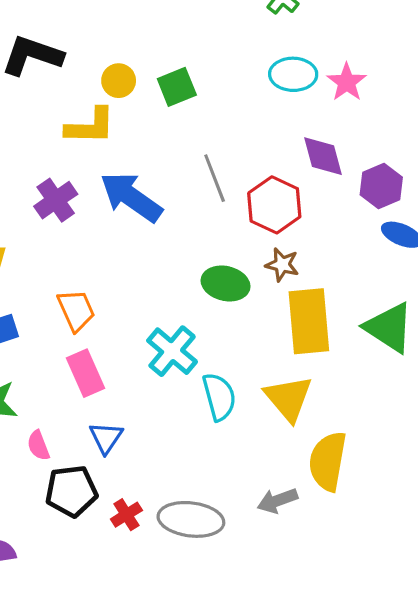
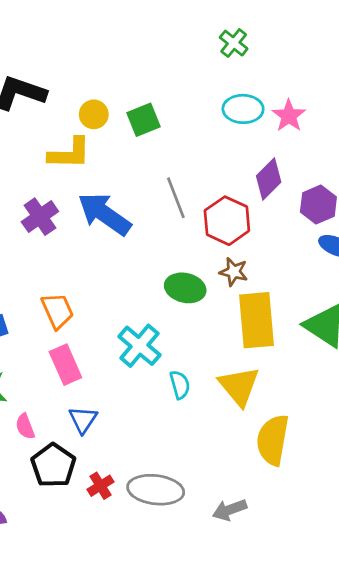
purple diamond: (323, 156) -> (269, 179), turned 60
cyan semicircle: (219, 397) -> (180, 385), size x0.7
black pentagon: (71, 491) -> (53, 465), turned -30
gray arrow: (277, 501) -> (230, 510), moved

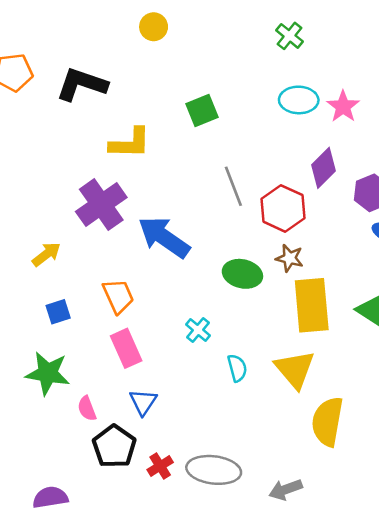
yellow circle: (94, 114) -> (154, 27), moved
blue arrow: (104, 214) -> (164, 237), moved
purple cross: (40, 217) -> (101, 205), size x1.4
cyan cross: (139, 346) -> (198, 330), size x0.6

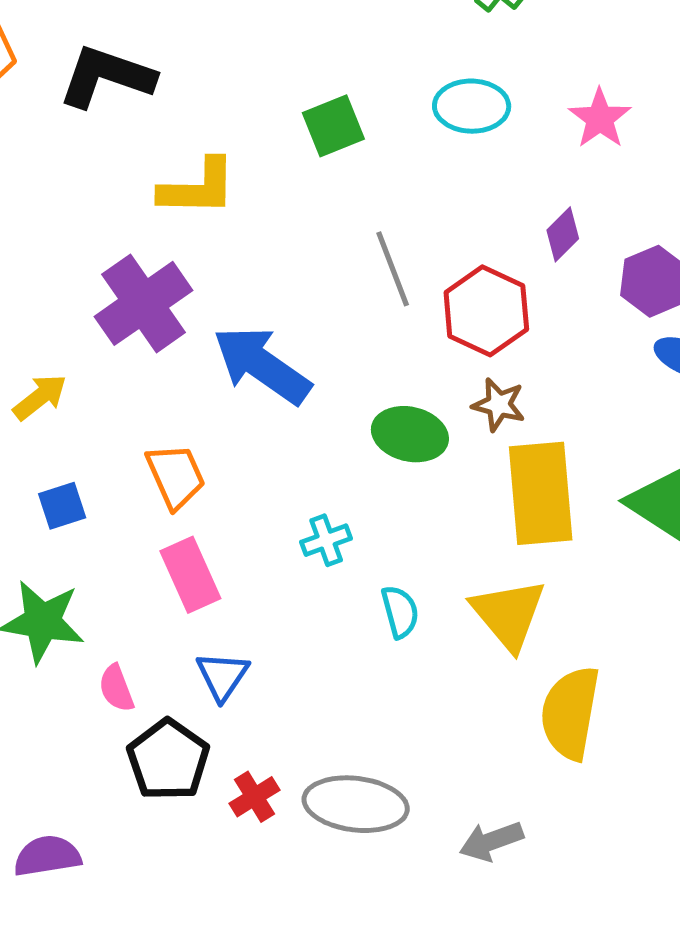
cyan ellipse: (299, 100) -> (472, 106), moved
purple diamond: (324, 168) -> (563, 234), size x0.7
cyan cross: (198, 330) -> (326, 540), turned 30

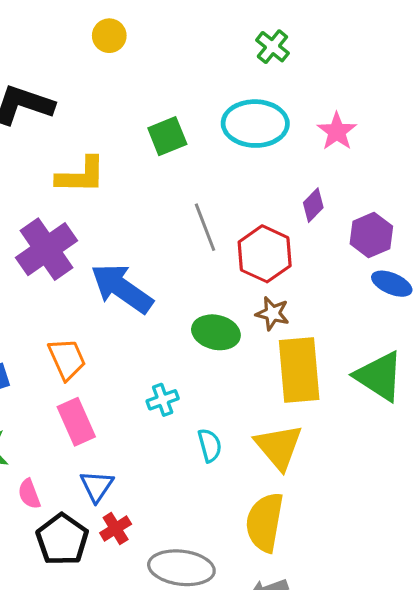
cyan ellipse: (472, 106) -> (255, 124), size x1.4
yellow semicircle: (570, 713) -> (265, 522), moved
red cross: (255, 797) -> (116, 528), moved

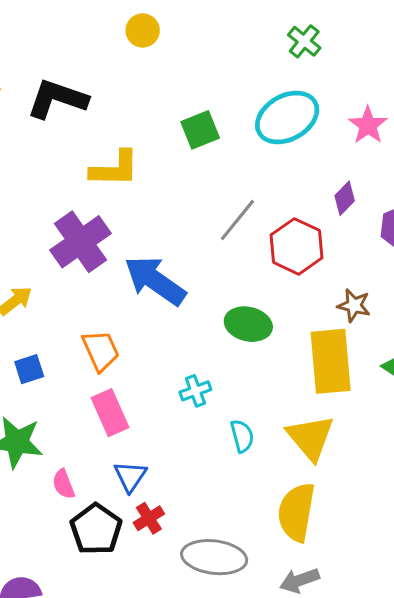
cyan ellipse: (255, 124) -> (287, 117), turned -30
gray line: (205, 227) -> (237, 220), turned 60
brown star: (272, 313) -> (354, 305), moved

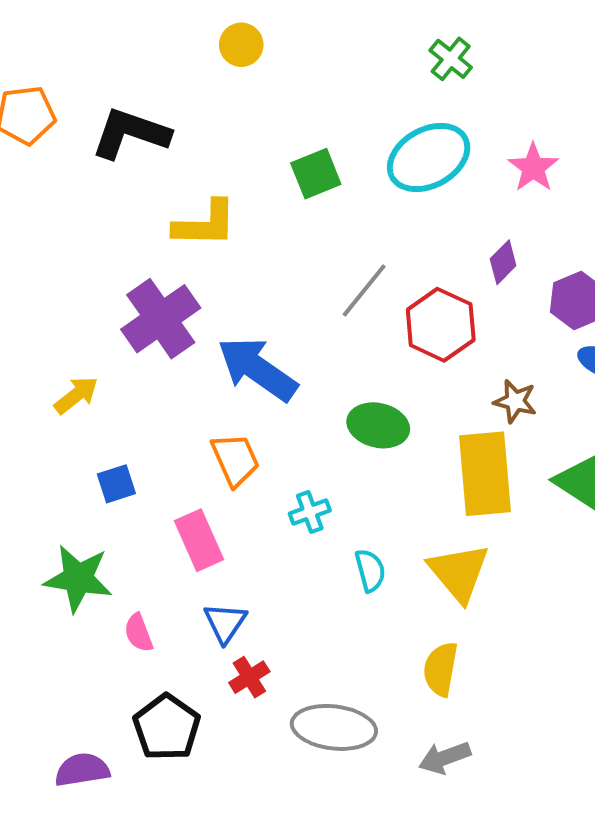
orange trapezoid: (101, 350) -> (235, 460), moved
blue square: (29, 369) -> (116, 484), moved
yellow semicircle: (296, 512) -> (441, 669), size x0.7
black pentagon: (96, 529) -> (167, 727), moved

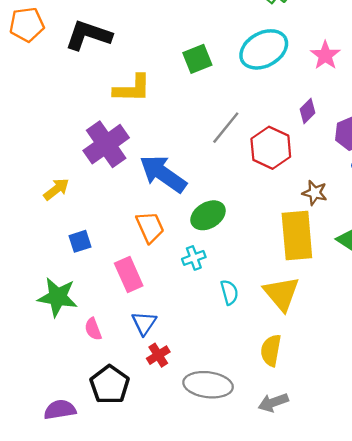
green ellipse: (378, 425) -> (208, 215), moved, turned -44

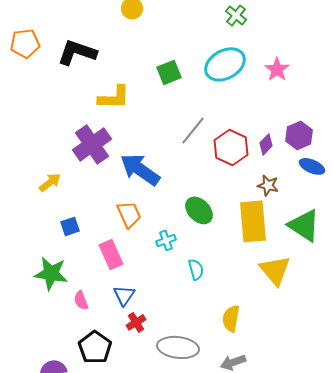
purple diamond: (308, 111) -> (266, 144), moved
green ellipse: (208, 215) -> (199, 210), moved, turned 76
yellow triangle: (281, 293) -> (275, 270), moved

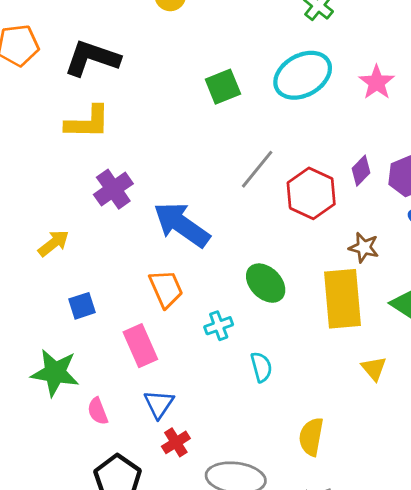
yellow L-shape: (114, 97) -> (88, 122), moved
purple cross: (92, 144) -> (113, 189), size x0.7
purple diamond: (266, 144) -> (361, 171), moved
yellow triangle: (275, 270) -> (374, 368), size x0.6

